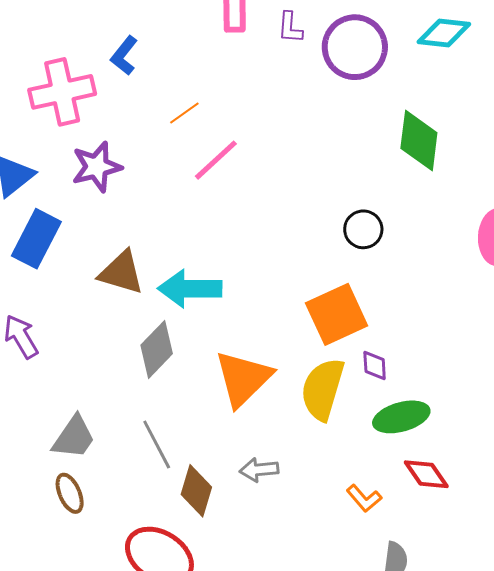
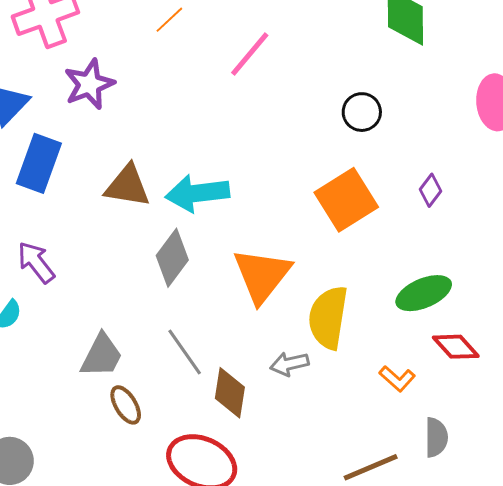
pink line: (216, 160) -> (250, 54), moved
purple diamond: (375, 365) -> (430, 190), moved, turned 48
yellow semicircle: (323, 389) -> (328, 317), moved
brown ellipse: (70, 493) -> (126, 405), moved

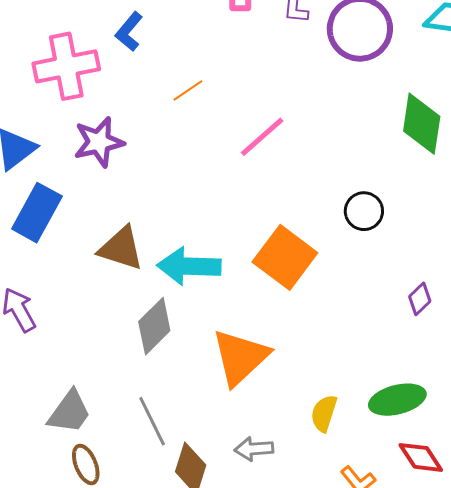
orange square: (346, 200) -> (285, 257), moved, turned -30
yellow semicircle: (328, 317) -> (324, 413), moved, size x0.6

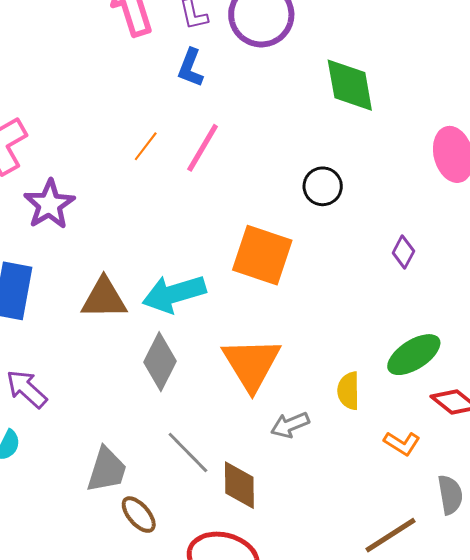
blue L-shape: (129, 32) -> (190, 68), moved
orange line: (188, 90) -> (146, 146), moved
gray arrow: (254, 449) -> (290, 425), moved

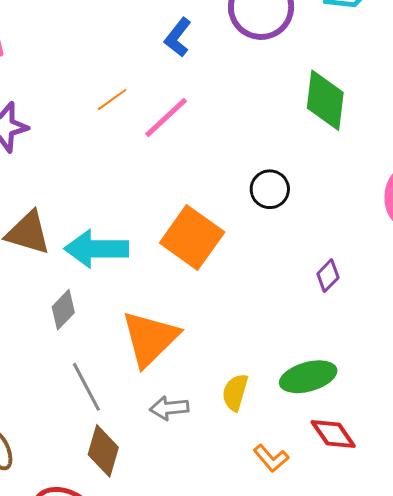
gray diamond: (160, 362) -> (63, 310), size x0.7
gray line: (188, 452) -> (86, 387), moved

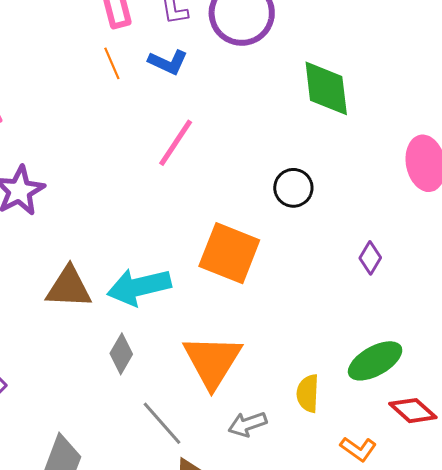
blue L-shape: (178, 37) -> (168, 62), turned -90
orange line: (112, 100) -> (112, 63), moved, turned -64

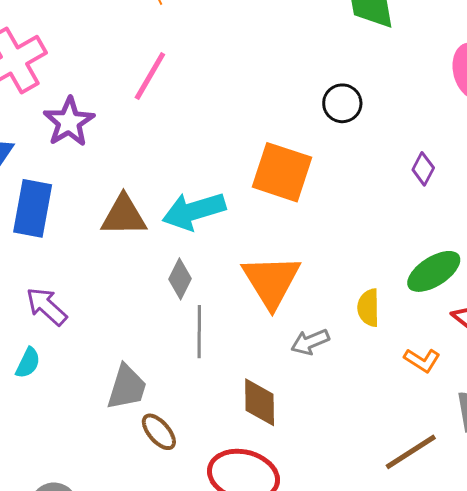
pink line: (176, 143) -> (150, 76), moved
gray line: (162, 423) -> (199, 332), moved, turned 45

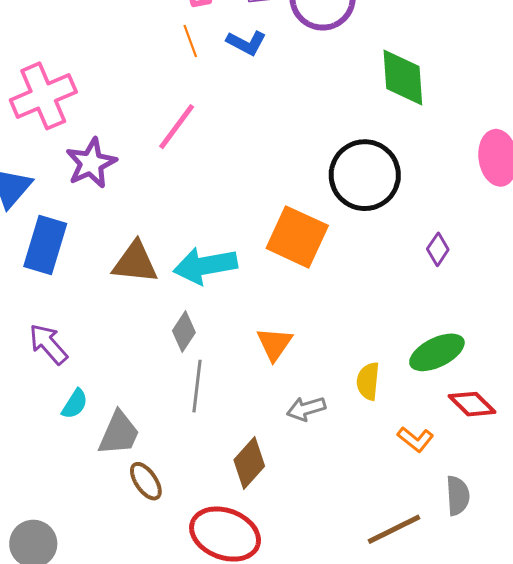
black circle: (342, 103) -> (365, 175), size x1.8
orange triangle: (271, 281) -> (274, 344), size x0.6
cyan semicircle: (28, 363) -> (75, 404), moved
brown diamond: (260, 402) -> (249, 463), turned 36

